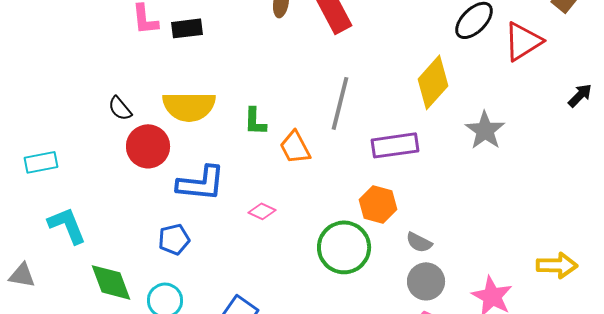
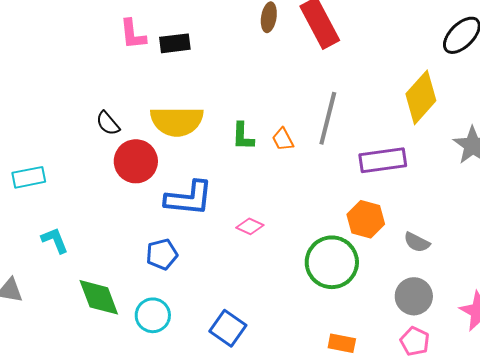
orange trapezoid: (295, 147) -> (283, 139), moved, size x0.7
cyan L-shape: (67, 225) -> (55, 240), size x0.7
gray semicircle: (419, 242) -> (417, 242), moved

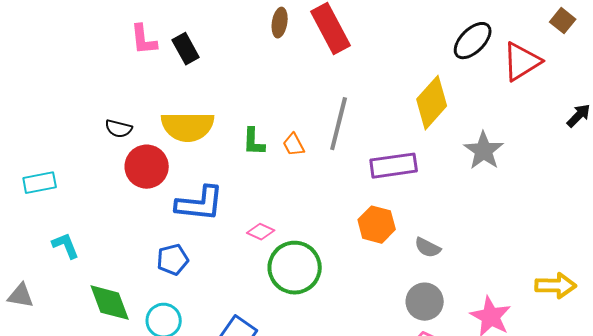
black rectangle: (175, 43) -> (186, 49), turned 68
black semicircle: (108, 123) -> (119, 129), turned -36
green circle: (332, 262) -> (295, 268), moved

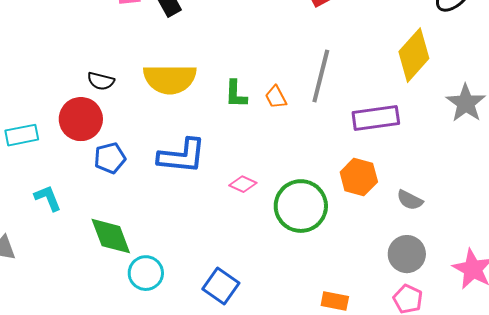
red circle: (147, 167) -> (81, 119), moved
blue pentagon: (173, 260) -> (110, 158), moved
green circle: (295, 268) -> (301, 206), moved
green diamond: (110, 303) -> (111, 236), moved

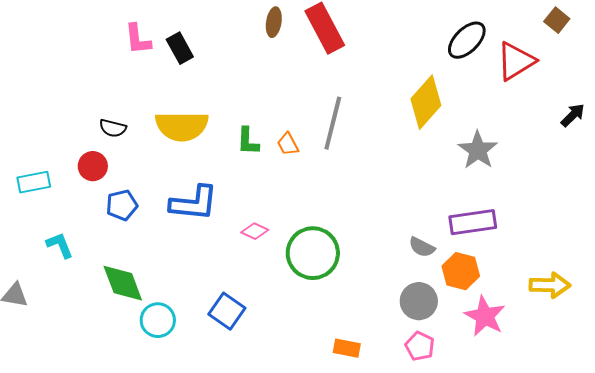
purple rectangle: (376, 118) -> (473, 222), moved
red circle: (81, 119) -> (93, 166), size x0.7
orange hexagon: (359, 177) -> (461, 271), moved
blue square: (221, 286) -> (227, 311), moved

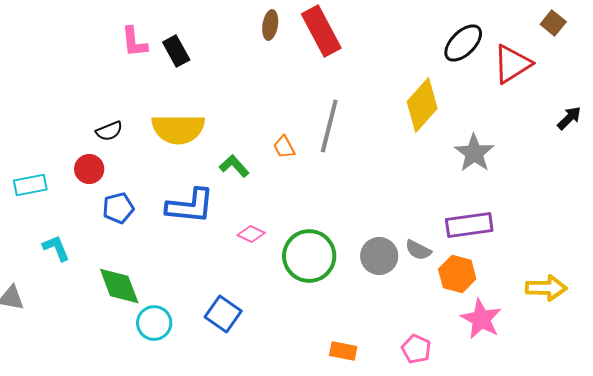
black semicircle: (113, 128) -> (109, 131), turned -36
green L-shape: (248, 141) -> (234, 166), moved, turned 136
gray circle: (419, 301) -> (379, 256), moved

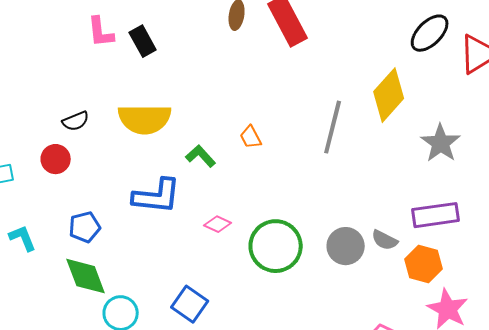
gray line: (329, 126) -> (333, 127), moved
blue pentagon: (118, 208) -> (85, 227), moved

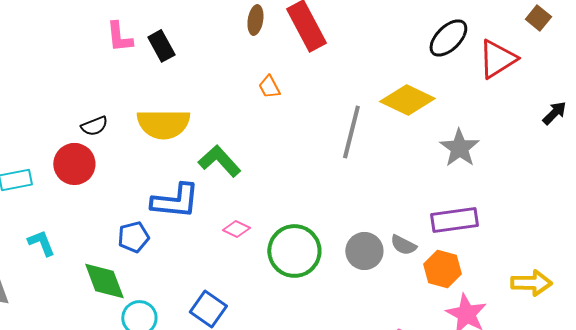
yellow diamond: (389, 95) -> (407, 100), turned 74
orange trapezoid: (251, 137) -> (269, 87), moved
green L-shape: (201, 156) -> (219, 161), size x1.4
red circle: (56, 159) -> (74, 164), size x1.4
blue pentagon: (85, 227) -> (133, 237), moved

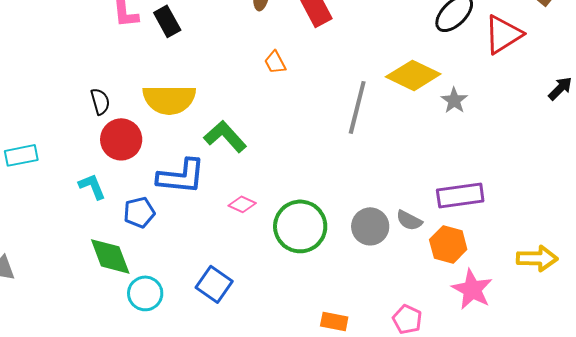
black semicircle: (94, 126) -> (100, 101), turned -84
gray star: (459, 148) -> (454, 100), moved, size x0.7
red circle: (74, 164) -> (121, 139), moved
cyan L-shape: (41, 243) -> (92, 186), moved

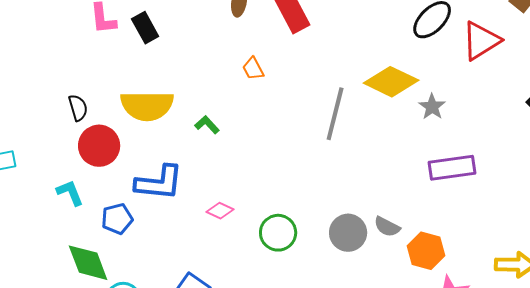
green L-shape: (225, 136) -> (207, 125), moved, size x0.6
purple rectangle: (460, 195) -> (452, 168), moved
green circle: (300, 226) -> (278, 233), size x0.7

